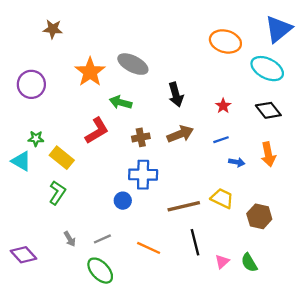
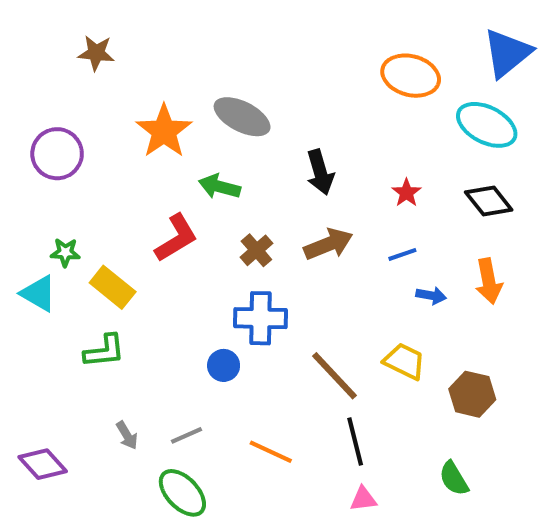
brown cross: (141, 137) -> (256, 250), turned -30
green L-shape: (57, 193) -> (104, 351), turned 50
brown line: (184, 206) -> (335, 376), turned 60
pink triangle: (222, 262) -> (363, 499), moved, turned 35

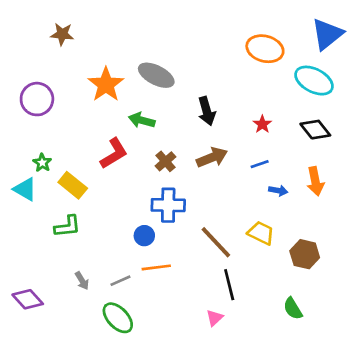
green star: (65, 252) -> (42, 163), turned 30
orange line: (271, 452) -> (156, 267), moved, turned -32
pink triangle: (363, 499) -> (215, 318), moved, turned -36

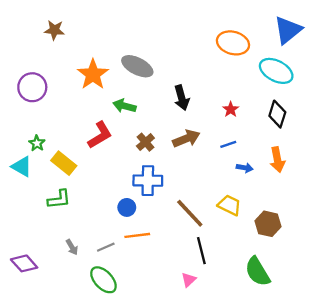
black diamond: (315, 130) -> (277, 114), turned 56
green semicircle: (293, 309) -> (257, 272), size x1.5

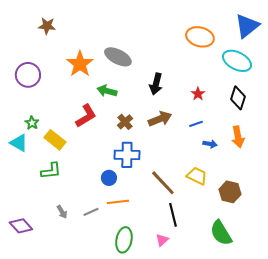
black arrow: (182, 98) -> (156, 84), turned 30
green ellipse: (103, 280) -> (124, 240), moved, turned 55

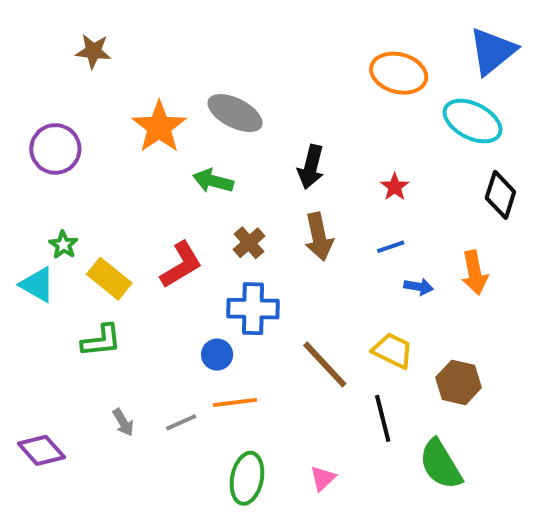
black diamond: (238, 98) -> (500, 195), moved
red L-shape: (86, 116) -> (181, 265), moved
brown arrow: (160, 119) -> (319, 237), turned 100
black line: (173, 215) -> (383, 418), moved

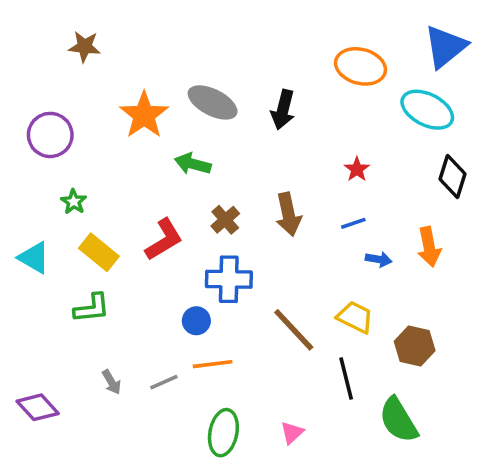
black arrow: (311, 167) -> (283, 110), moved
green star: (63, 245) -> (74, 202), moved

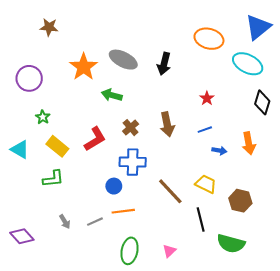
green semicircle: (398, 420) -> (231, 244), turned -44

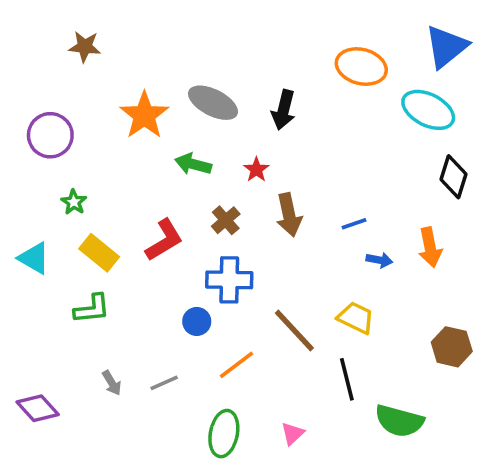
red star: (207, 98) -> (256, 170), moved
brown hexagon: (240, 201) -> (452, 347), moved
orange line: (123, 211) -> (237, 365), moved, turned -30

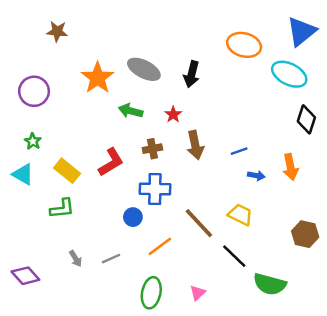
green star: (74, 202) -> (33, 141), moved
brown cross: (226, 220) -> (152, 149), turned 30
black line: (347, 379) -> (234, 256), turned -32

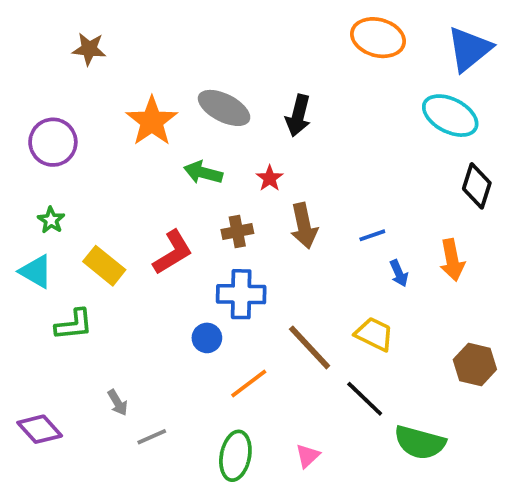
orange ellipse: (244, 45) -> (378, 38), moved
blue arrow: (256, 176) -> (399, 273), turned 56
green L-shape: (62, 209) -> (74, 325), moved
gray line: (111, 259) -> (152, 437), moved

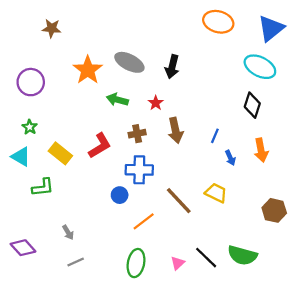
black diamond: (477, 186) -> (252, 105), moved
blue line: (372, 235) -> (215, 136), turned -48
black line: (365, 399) -> (206, 258), moved
gray line: (152, 437) -> (76, 262), moved

